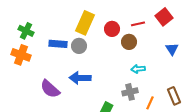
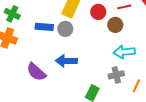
cyan arrow: (138, 69) -> (124, 52), size x1.5

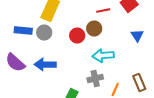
red circle: (98, 12) -> (77, 36), moved
purple semicircle: (36, 72) -> (15, 62), moved

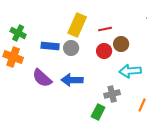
red line: (103, 10) -> (105, 29), moved
gray cross: (95, 78) -> (112, 94), moved

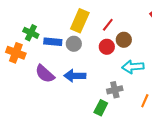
red line: (105, 29) -> (108, 25), turned -40
green cross: (18, 33) -> (31, 33), moved

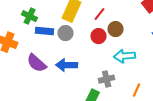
green cross: (31, 33) -> (30, 16), moved

